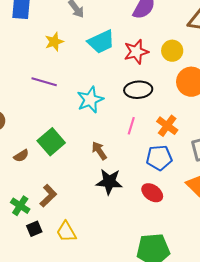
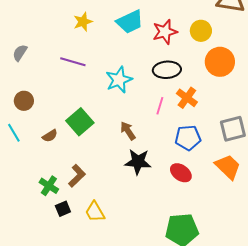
orange cross: (167, 126) -> (187, 98), moved

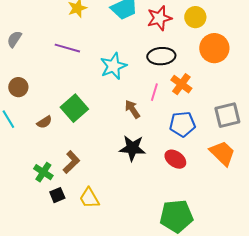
brown arrow: (128, 131) -> (132, 109), moved

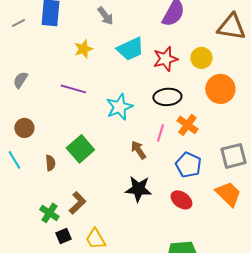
brown semicircle: (44, 122) -> (50, 163), turned -63
blue pentagon: (182, 124) -> (188, 165), turned 30

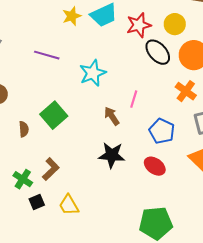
yellow star: (83, 49) -> (72, 16), moved
black ellipse: (167, 97) -> (158, 52), moved, turned 52
orange cross: (187, 125) -> (186, 91), moved

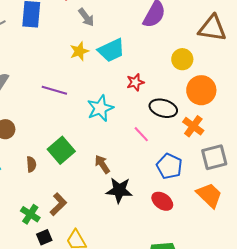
red star: (139, 25) -> (135, 82), moved, size x0.7
black ellipse: (158, 52) -> (163, 108), moved, turned -32
pink line: (134, 99) -> (141, 134), turned -60
brown arrow: (112, 116) -> (102, 164), moved

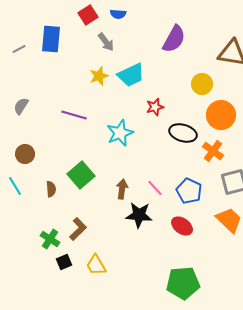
pink line: (141, 134) -> (155, 188), moved
brown arrow: (102, 164) -> (122, 189), turned 42

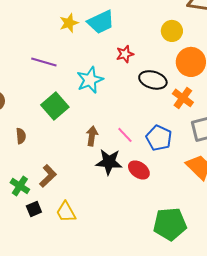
green square: (81, 175) -> (55, 106), moved
red ellipse: (182, 226) -> (139, 170), moved
green pentagon: (183, 283) -> (170, 224), moved

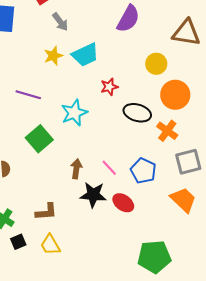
brown L-shape: (48, 176) -> (46, 212), moved, turned 40

